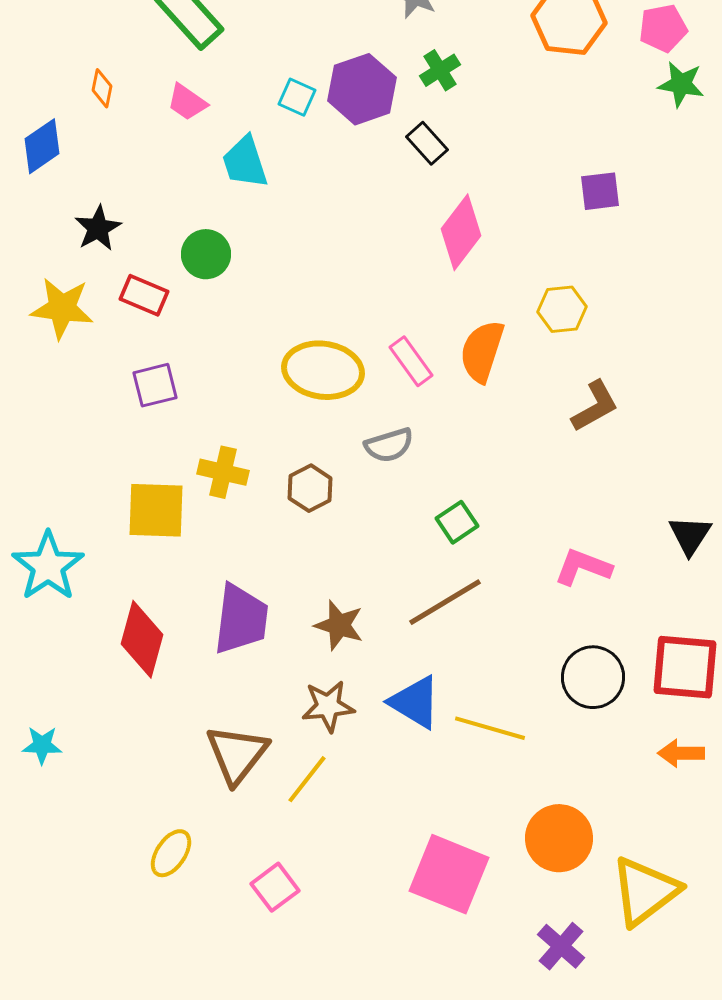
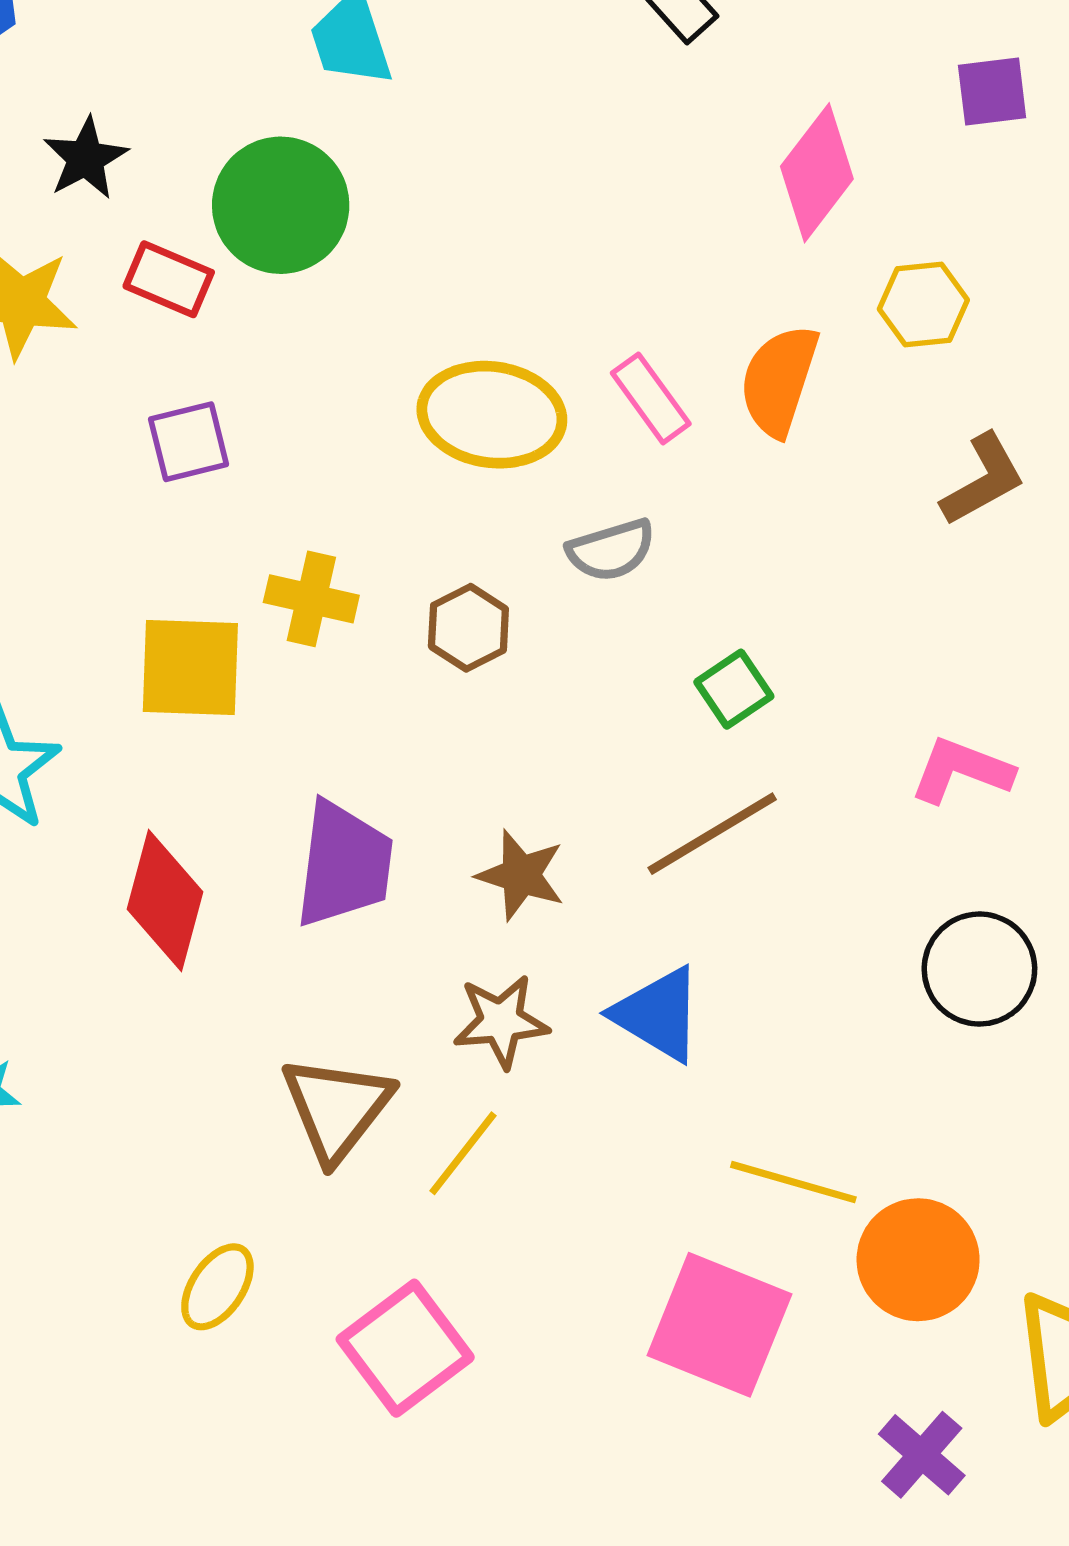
pink diamond: (461, 232) -> (817, 173), moved
green circle: (206, 254) -> (281, 205), size x1.5
yellow line: (490, 728) -> (793, 1182), moved
pink square: (275, 887) -> (405, 1348), size x1.5

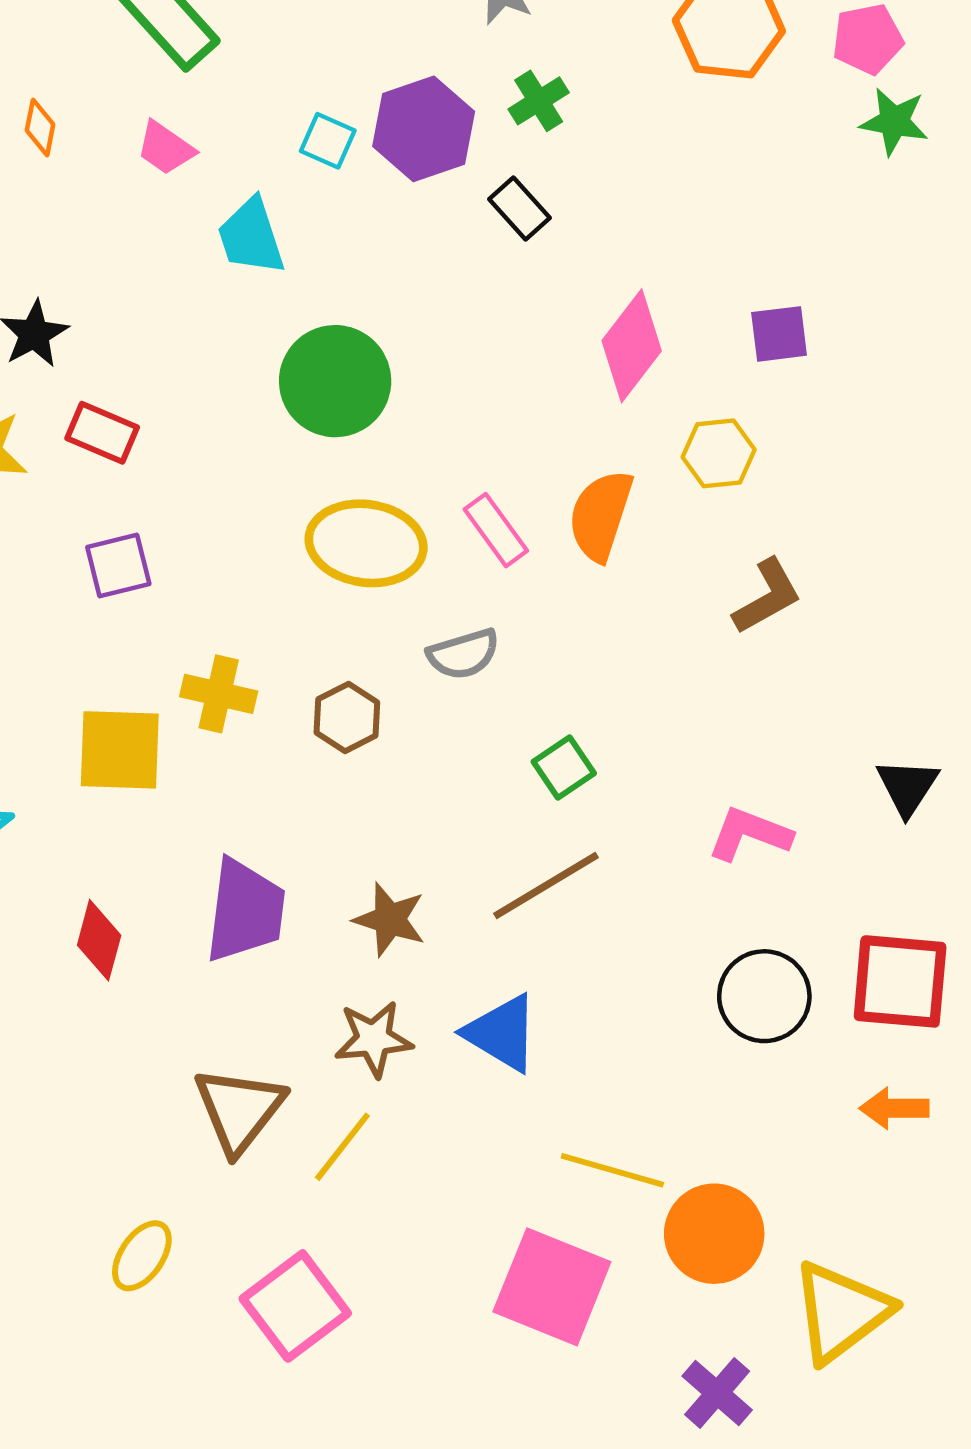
purple square: (992, 91) -> (779, 334), moved
green circle: (281, 205) -> (335, 381), moved
red diamond: (165, 900) -> (99, 940), size x0.7

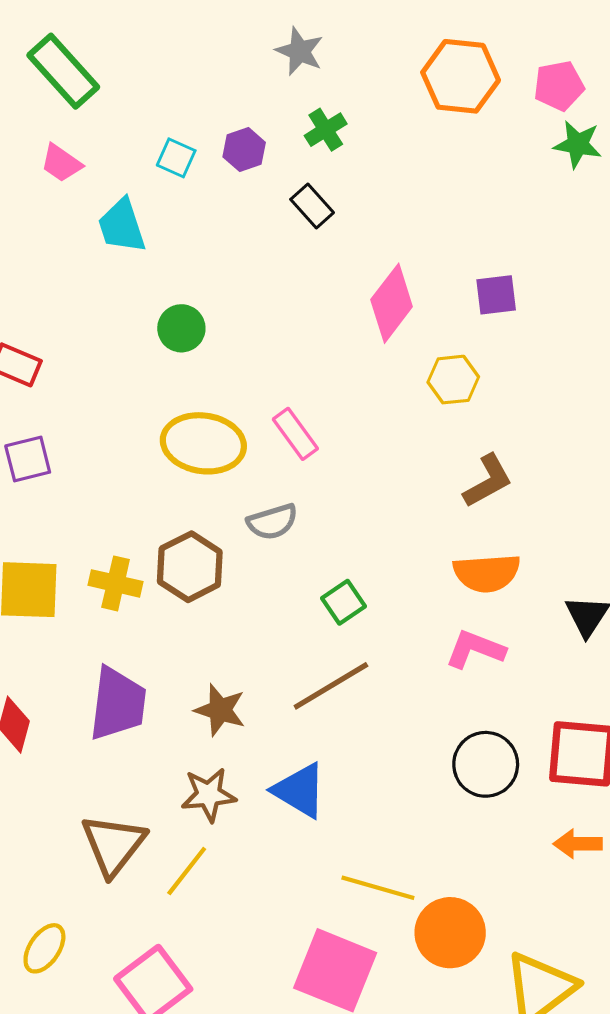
purple hexagon: (424, 129) -> (244, 150), size x0.6
green circle: (335, 381) -> (181, 328), size x0.6
orange semicircle: (601, 515) -> (487, 573), moved, turned -112
yellow cross: (219, 694) -> (116, 583), moved
brown hexagon: (347, 717) -> (190, 567), size x1.4

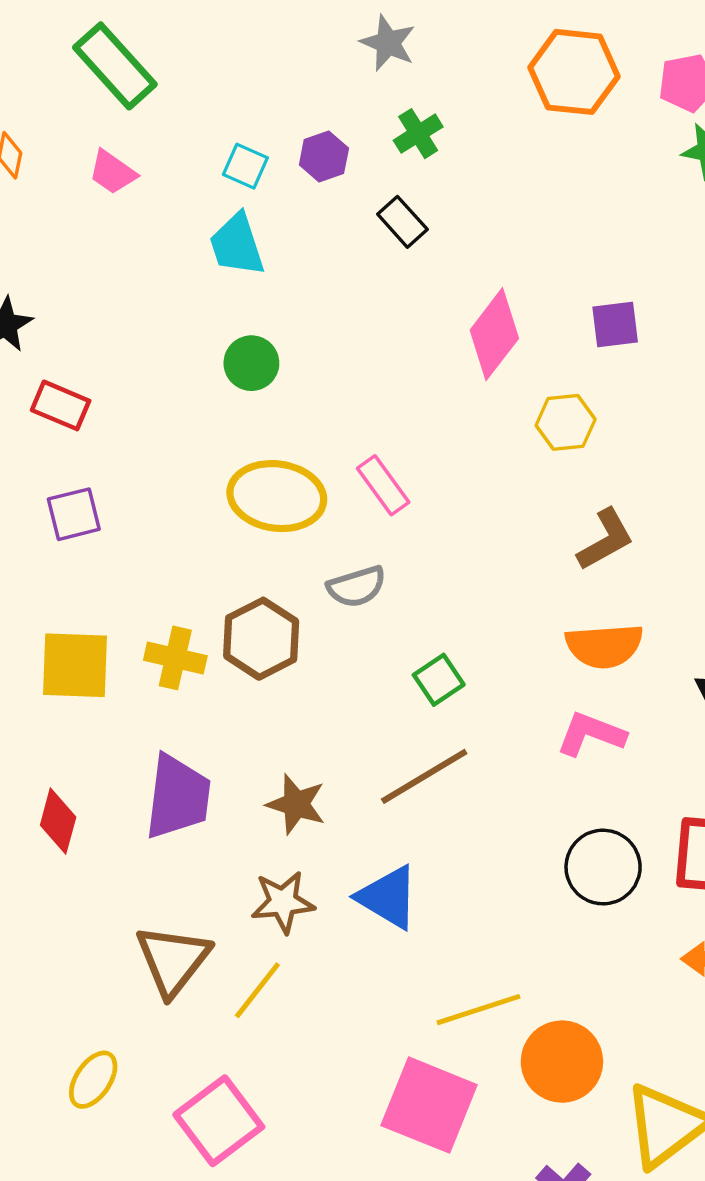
cyan trapezoid: (122, 226) -> (237, 245), moved
yellow line: (378, 888) -> (479, 1010), turned -34

